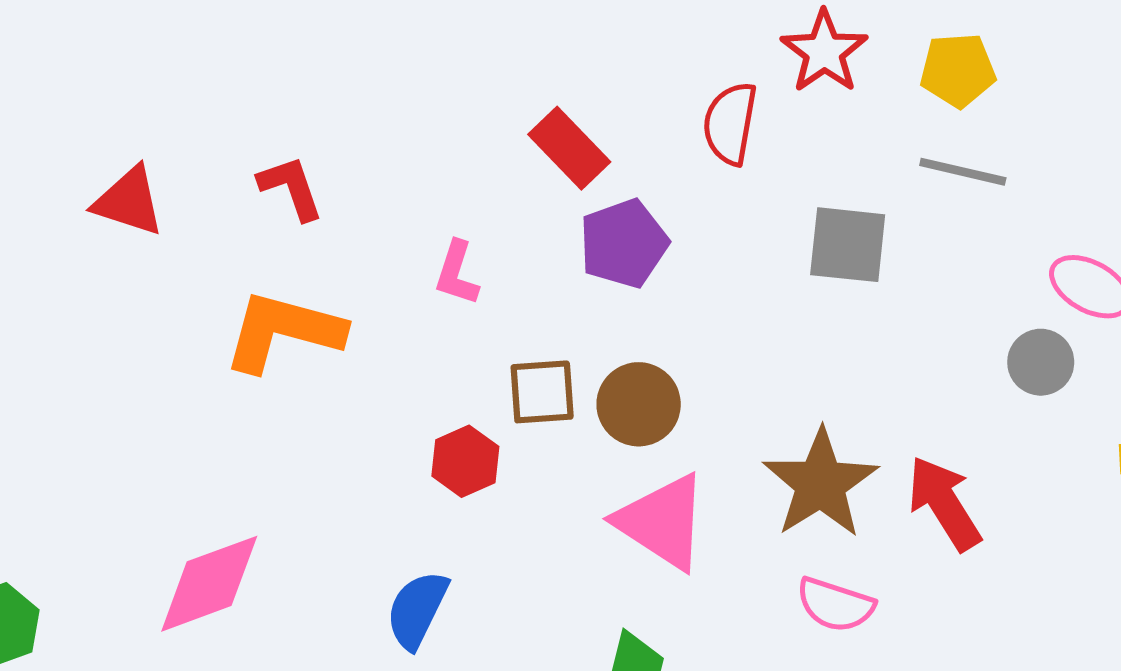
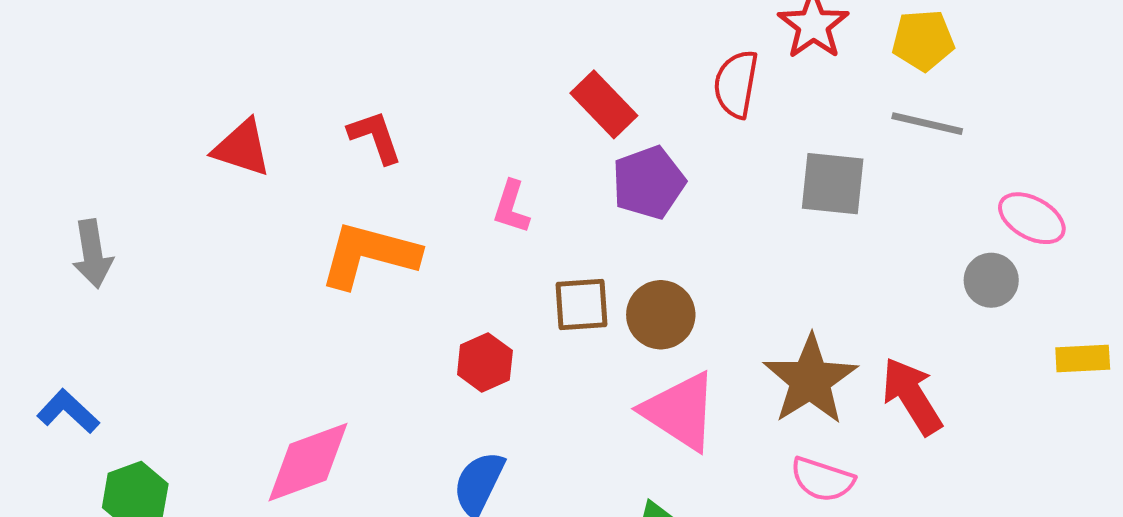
red hexagon: (465, 461) -> (485, 363), moved

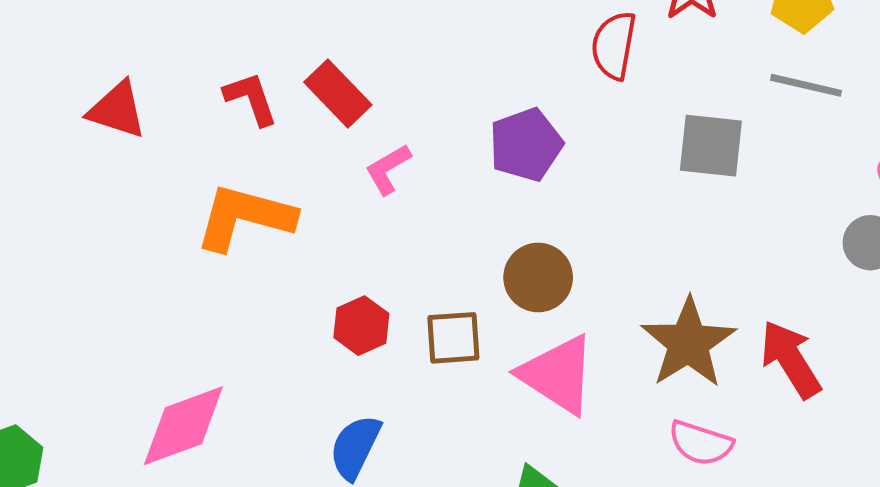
red rectangle: (604, 104) -> (338, 94), moved
pink L-shape: (511, 207) -> (388, 169), turned 42
brown square: (581, 305) -> (453, 338), moved

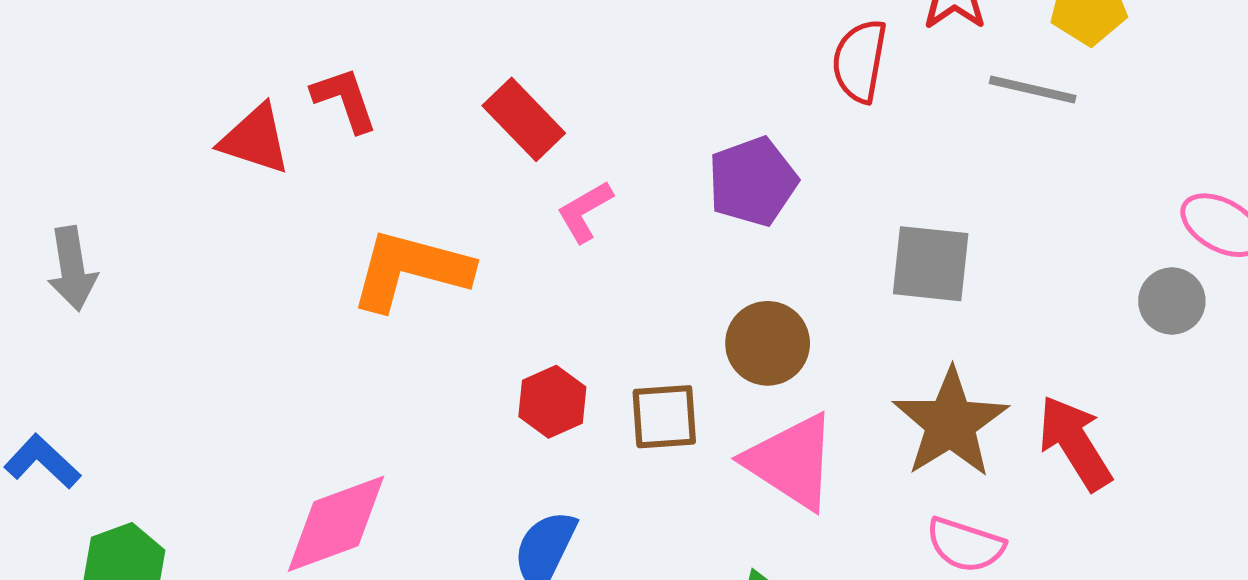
gray line: (806, 85) -> (1033, 90), moved
red L-shape: (251, 99) -> (345, 100), moved
gray square: (711, 146) -> (931, 264), moved

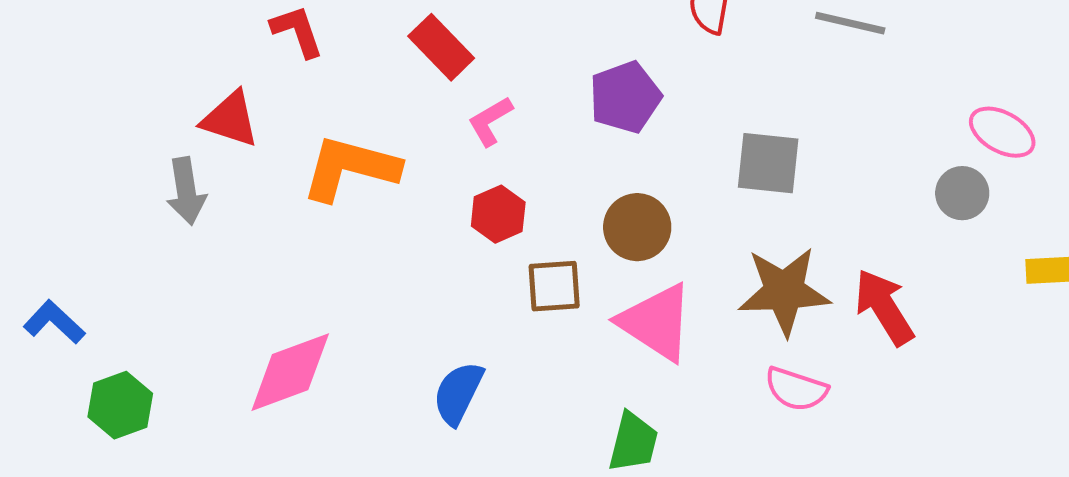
red triangle: (255, 139) -> (230, 119), moved
gray arrow: (72, 269) -> (186, 191), moved
red hexagon: (552, 402) -> (498, 214), moved
brown star: (950, 423) -> (784, 291), turned 30

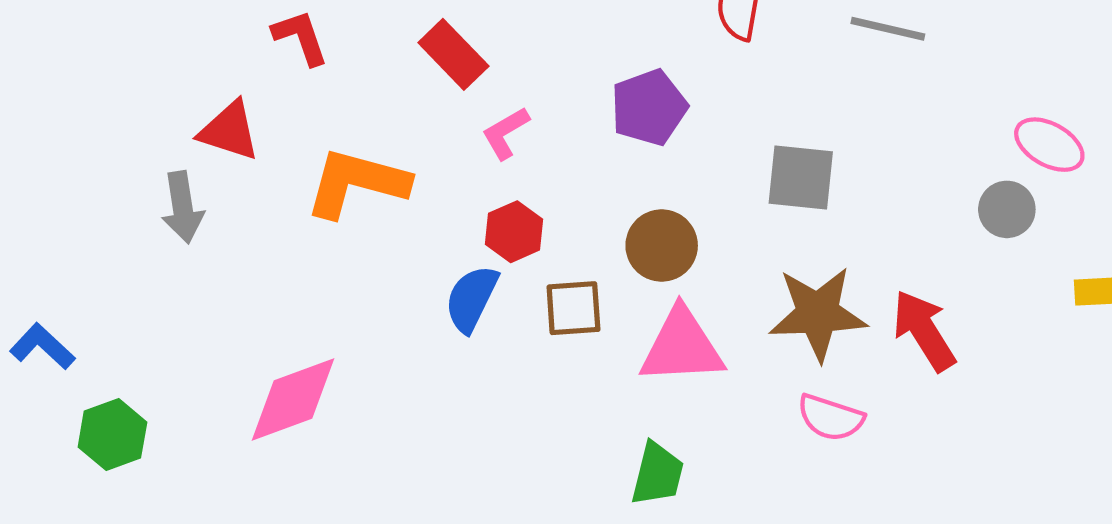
pink triangle: (656, 322) -> (682, 346), turned -36
blue semicircle: (458, 393) -> (472, 299), moved

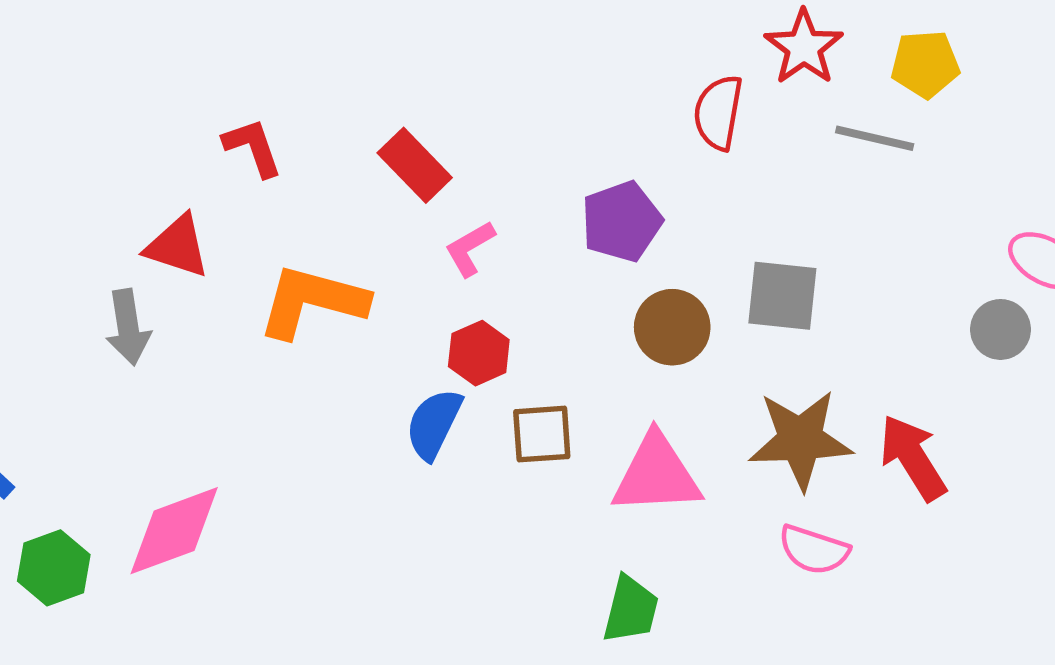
brown circle: (662, 246) -> (672, 327), moved
pink diamond: (293, 400) -> (174, 531), moved

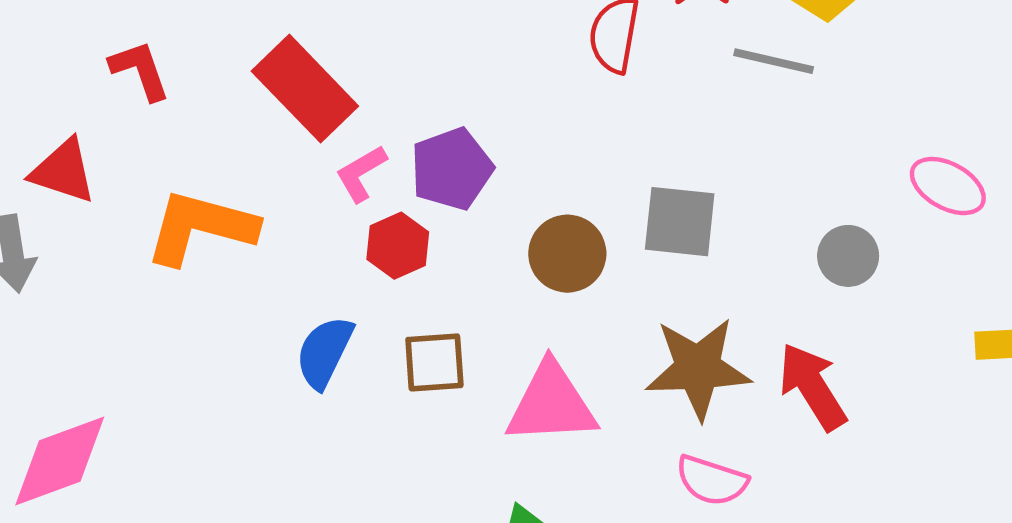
red rectangle: (415, 165) -> (305, 89), size x1.4
purple pentagon: (622, 222) -> (452, 169), moved
gray circle: (1001, 329) -> (848, 256), moved
red hexagon: (479, 353) -> (398, 246), moved

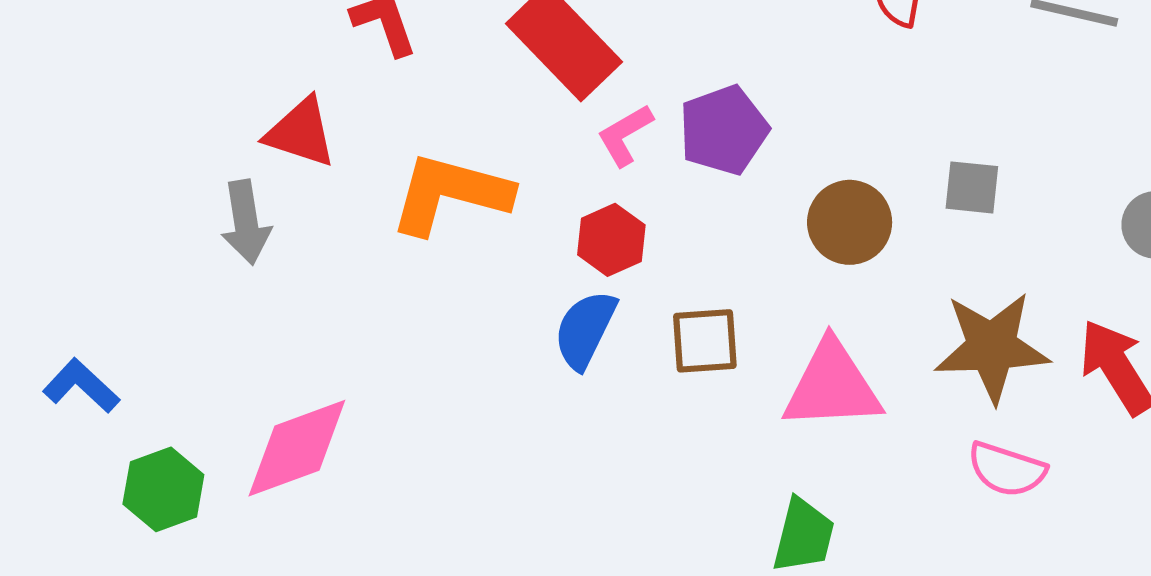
gray square: (680, 222) -> (972, 187), size x0.7
red hexagon: (398, 246) -> (611, 240), moved

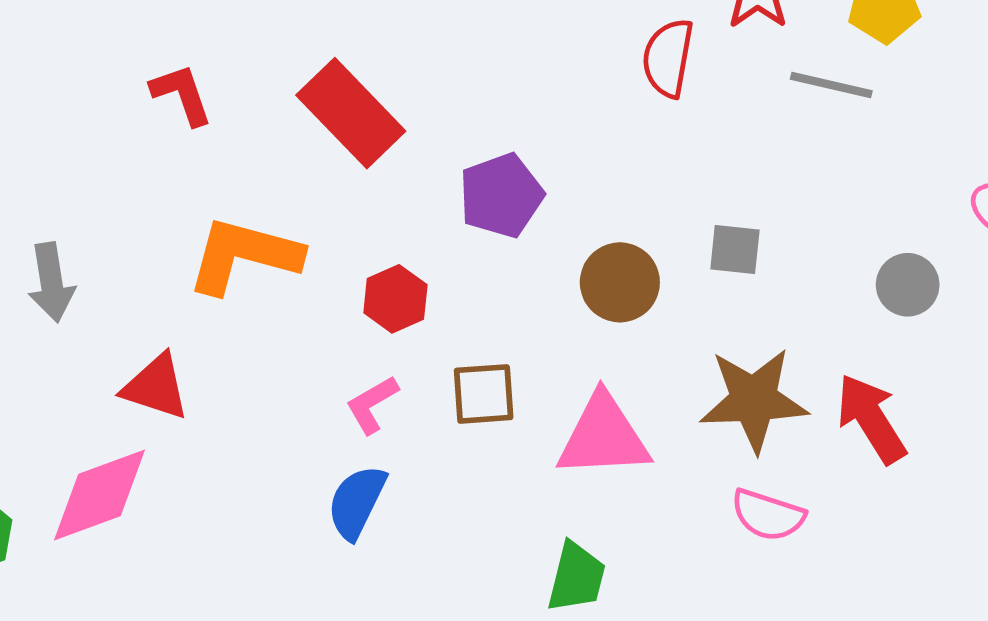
red triangle: (301, 133) -> (156, 387), moved
pink L-shape: (625, 135) -> (372, 405), moved
blue semicircle: (585, 330) -> (357, 502), moved

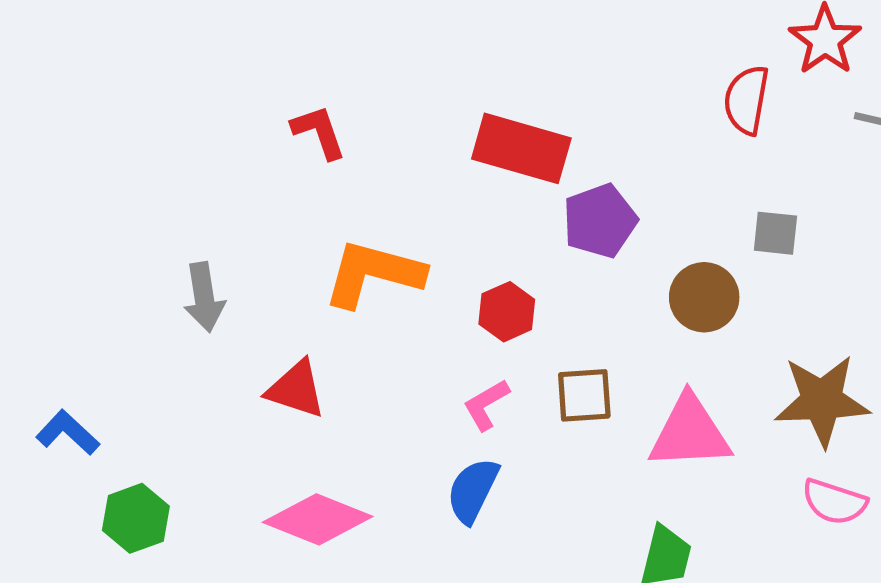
red rectangle: (351, 113) -> (521, 148), moved, turned -30
gray square: (735, 249) -> (775, 233), moved
pink diamond: (99, 495) -> (318, 519), moved, turned 42

